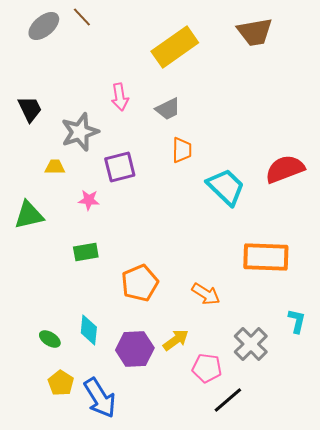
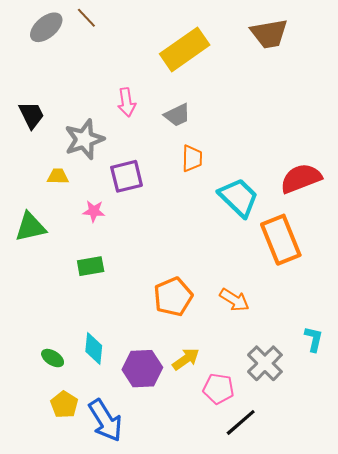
orange rectangle: (266, 257) -> (281, 240), moved, turned 66
orange pentagon: (140, 283) -> (173, 297), moved
orange arrow: (206, 294) -> (234, 300), moved

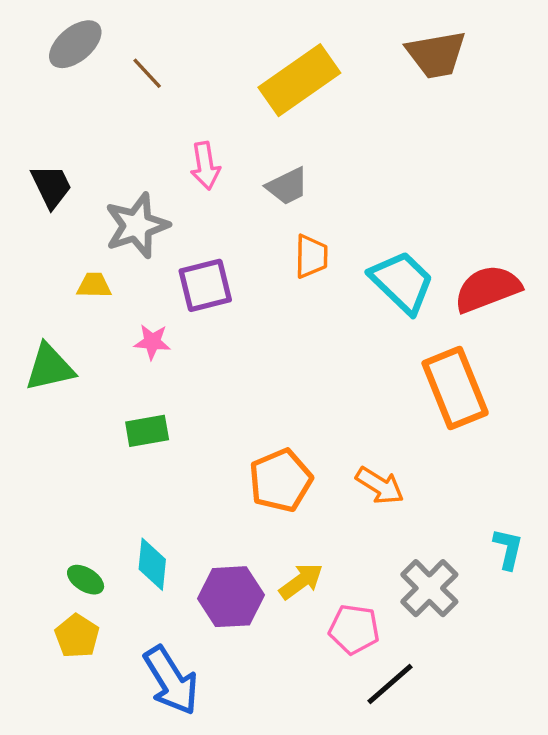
brown line: (86, 18) -> (147, 73), moved
cyan trapezoid: (239, 197) -> (402, 282), moved
yellow pentagon: (64, 405) -> (77, 636), moved

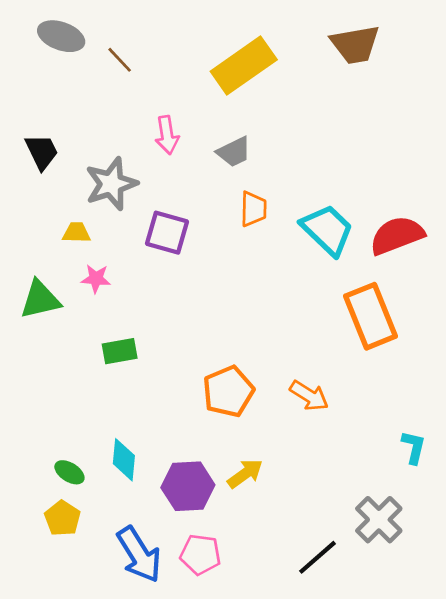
gray ellipse: (75, 44) -> (61, 36), turned 60
purple square: (205, 285) -> (167, 233), turned 30
pink star: (152, 342) -> (96, 279), moved
gray cross: (429, 588) -> (379, 520), moved
pink pentagon: (354, 629) -> (200, 554), moved

